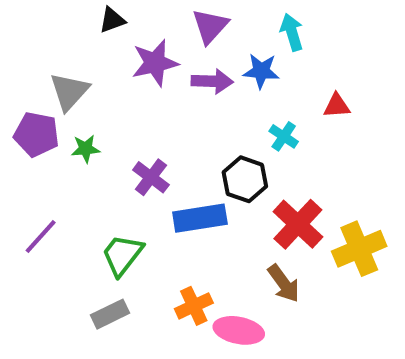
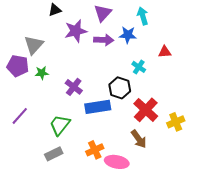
yellow cross: (359, 249) -> (176, 122), size x0.7

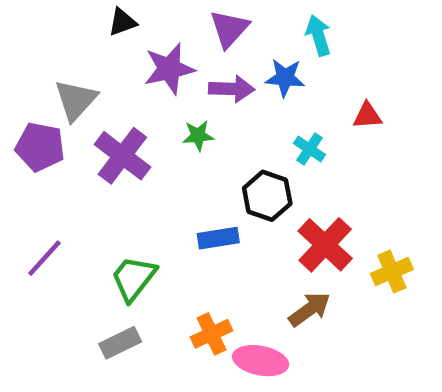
green star: (42, 73) -> (198, 136), moved
purple cross: (74, 87) -> (122, 156), moved, size x1.4
blue rectangle: (98, 107) -> (218, 238), size x0.7
brown arrow: (139, 139) -> (310, 309), turned -90

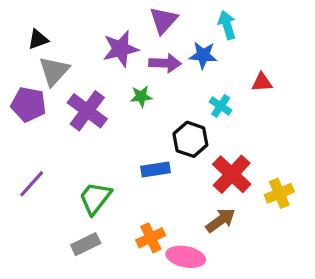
black triangle: (122, 22) -> (38, 39), moved

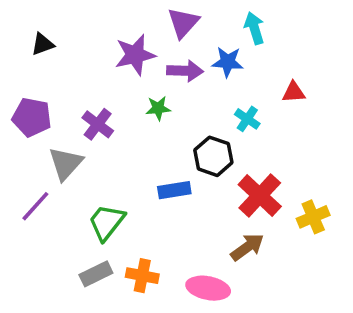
gray triangle: (54, 71) -> (66, 163), moved
purple cross: (87, 111) -> (98, 124), size x0.7
orange cross: (151, 238) -> (142, 276), moved, turned 36

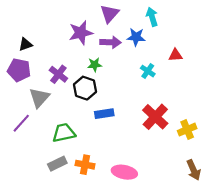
black triangle: (42, 44) -> (25, 44), moved
black hexagon: (213, 156) -> (85, 88), moved
green trapezoid: (107, 222) -> (64, 133), turned 40
brown arrow: (247, 247) -> (194, 170), moved, turned 102

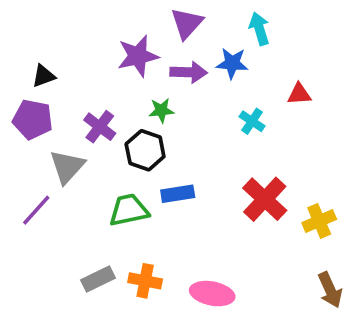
green trapezoid: (64, 133) -> (129, 210), moved

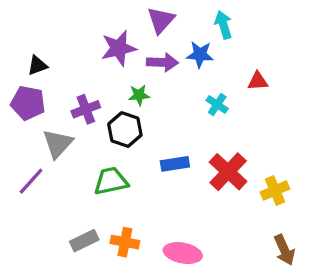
purple cross: (100, 127) -> (86, 109), turned 32
blue rectangle: (178, 194) -> (175, 164), moved

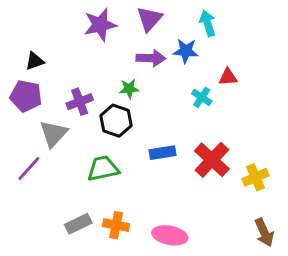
purple star: (119, 48) -> (100, 25), moved
red triangle: (258, 81) -> (228, 77), moved

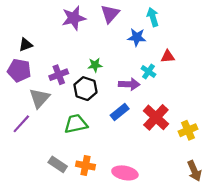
purple arrow: (151, 58) -> (129, 84), moved
blue rectangle: (163, 153) -> (120, 112), turned -30
gray rectangle: (78, 224) -> (58, 164), turned 60

